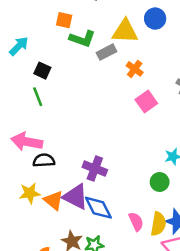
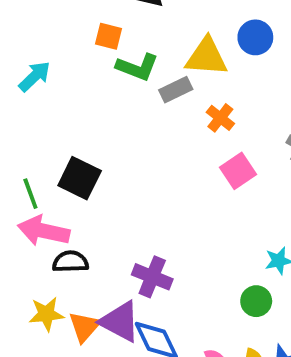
black square: (42, 71) -> (80, 178), moved, size x1.5
green line: (38, 97) -> (30, 194), moved
orange triangle: (54, 200) -> (84, 327), turned 30

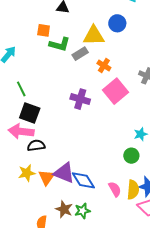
pink square: (238, 171) -> (115, 91), size x1.4
black square: (80, 178) -> (30, 113), moved
green line: (30, 194) -> (21, 89), moved
purple cross: (152, 277) -> (80, 99), moved

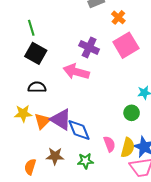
pink arrow: (21, 131) -> (76, 72), moved
brown star: (64, 209) -> (55, 156), turned -30
green star: (82, 211) -> (85, 161), moved

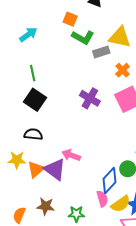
pink arrow: (76, 72) -> (71, 155), moved, size x0.7
blue diamond: (79, 130) -> (110, 181), moved, turned 60
yellow semicircle: (128, 148) -> (121, 204), turned 36

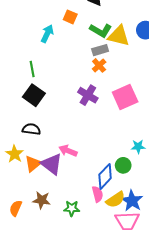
cyan arrow: (28, 35) -> (47, 34), moved, turned -30
green L-shape: (83, 37) -> (101, 30), moved
orange cross: (123, 70) -> (99, 65), moved
yellow star: (17, 160) -> (15, 154), turned 30

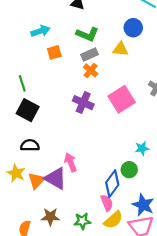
orange square: (70, 17) -> (54, 52), moved, turned -32
cyan arrow: (47, 34) -> (40, 31), moved, turned 54
yellow triangle: (119, 36) -> (120, 49), moved, size x0.7
pink arrow: (68, 151) -> (70, 162), turned 54
yellow semicircle: (115, 200) -> (113, 220), moved

